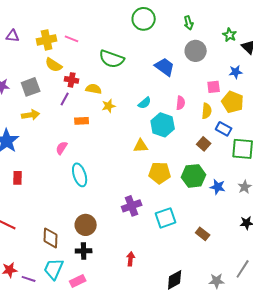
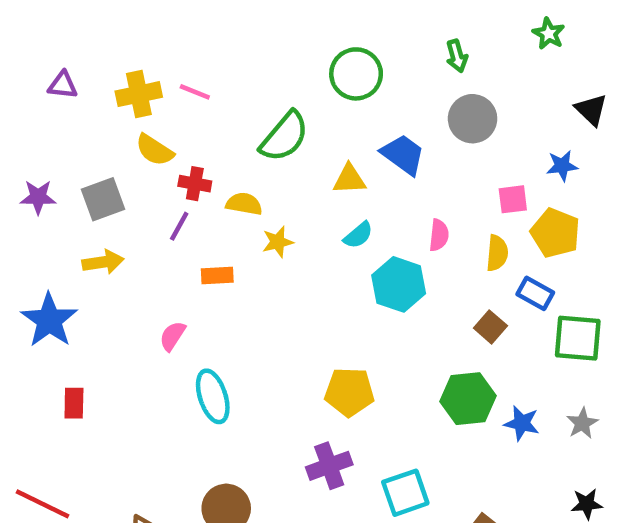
green circle: (144, 19) -> (356, 74), moved
green star: (230, 35) -> (549, 34), moved
green semicircle: (112, 59) -> (284, 137), turned -70
yellow triangle: (141, 146) -> (349, 179), moved
yellow pentagon: (160, 173) -> (349, 392), moved

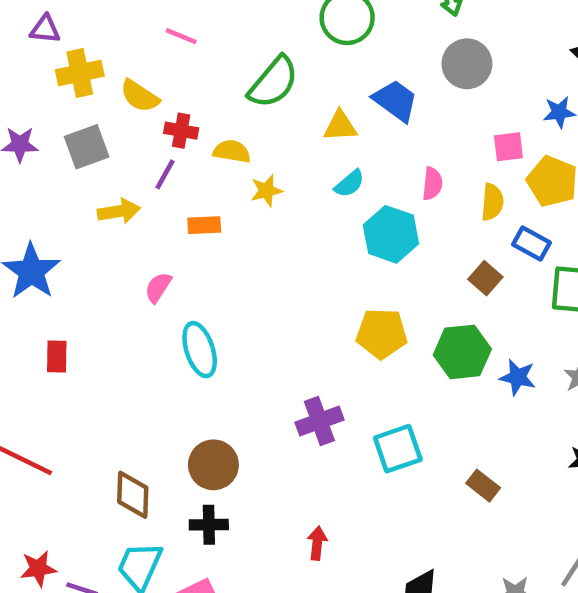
yellow cross: (139, 94) -> (80, 73), moved
yellow arrow: (103, 262) -> (119, 211), moved
yellow pentagon: (349, 392) -> (382, 333), moved

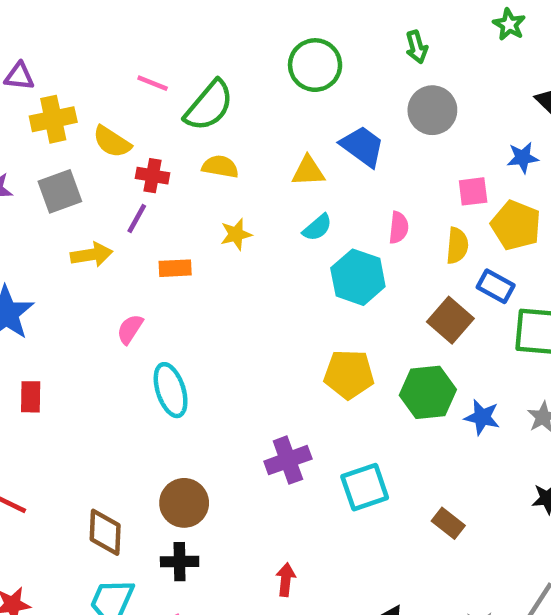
green semicircle: (273, 82) -> (209, 106), moved
yellow semicircle: (232, 151) -> (220, 167), moved
brown square: (485, 278) -> (450, 320), size x1.4

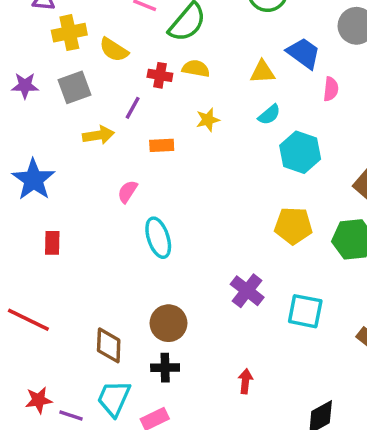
red cross: (153, 176) -> (160, 75), moved
pink semicircle: (399, 228) -> (331, 89), moved
purple cross: (288, 460) -> (247, 291), turned -32
cyan square: (365, 487) -> (305, 311), turned 30

